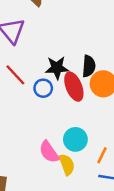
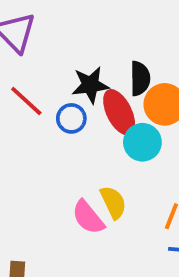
cyan circle: (75, 139) -> (142, 142), moved
yellow semicircle: (67, 164) -> (113, 202), moved

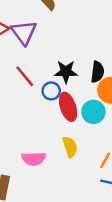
red ellipse: (119, 112) -> (68, 107), moved
pink semicircle: (88, 217) -> (34, 159), moved, turned -60

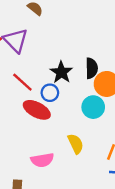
black star: (66, 72) -> (61, 72), turned -30
red ellipse: (68, 107) -> (37, 110), moved, turned -36

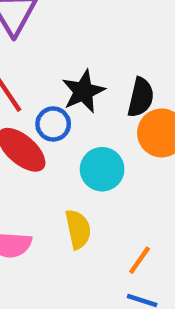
cyan circle: (93, 107) -> (102, 169), moved

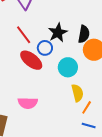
yellow semicircle: (78, 229) -> (77, 93), moved

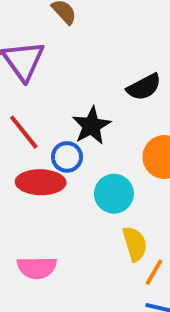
black semicircle: (84, 34) -> (144, 87), moved, turned 54
red ellipse: (31, 60) -> (41, 182), turned -35

